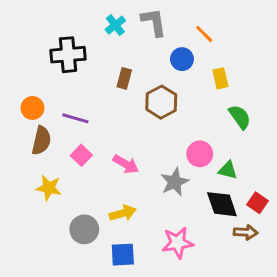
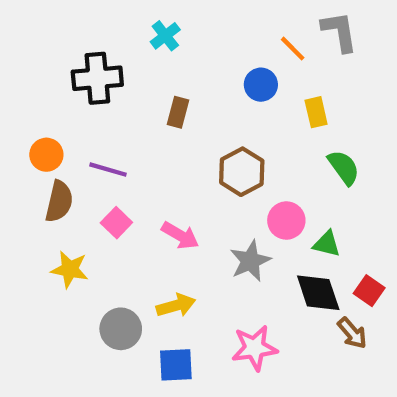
gray L-shape: (154, 22) -> (339, 32), moved
brown hexagon: (161, 102) -> (242, 172), moved
brown arrow: (246, 232) -> (352, 333), turned 45

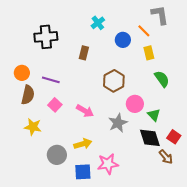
cyan cross: (165, 36) -> (98, 23), moved
orange line: (293, 49) -> (144, 31), moved
green triangle: (327, 244) -> (154, 115), turned 32
pink star: (254, 348) -> (108, 164), moved

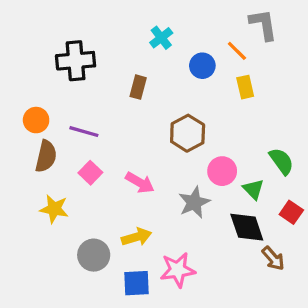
green semicircle: (162, 79) -> (281, 161), moved
red square: (174, 137) -> (291, 212), moved

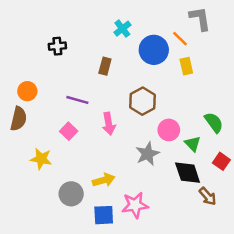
black cross: (76, 61) -> (57, 46), size x0.6
blue circle: (202, 66) -> (154, 50), size x1.5
purple line: (84, 132) -> (77, 100), moved
brown semicircle: (46, 156) -> (19, 119), moved
pink arrow: (140, 183) -> (109, 124), moved, turned 50

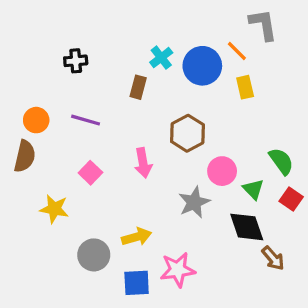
cyan cross: (122, 29) -> (161, 58), moved
purple line: (77, 100) -> (86, 120), moved
red square: (221, 161) -> (291, 199), moved

